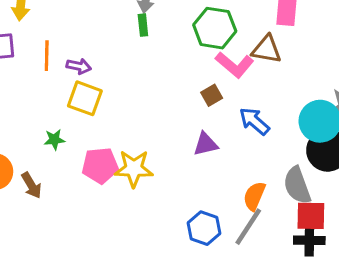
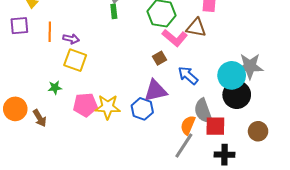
purple triangle: (206, 144) -> (155, 91), size x1.4
gray semicircle: (297, 185) -> (203, 111), moved
red square: (311, 216) -> (215, 126), moved
blue hexagon: (204, 228) -> (142, 109), moved

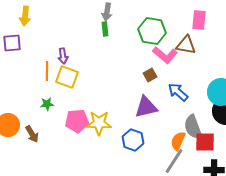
orange line: (50, 32) -> (47, 71), moved
purple arrow: (71, 39) -> (63, 56), turned 70
blue hexagon: (142, 109) -> (133, 140), moved

